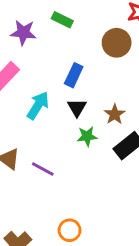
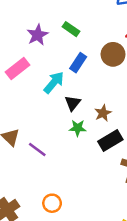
purple star: (23, 33) -> (37, 35), turned 30
blue rectangle: (74, 75) -> (78, 63), moved
cyan arrow: (38, 105) -> (54, 82), moved

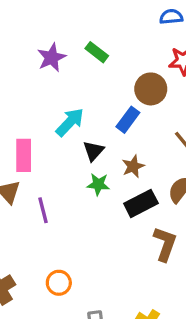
blue rectangle: (78, 63) -> (128, 120), moved
pink rectangle: (17, 69) -> (24, 155), moved, turned -55
purple line: (37, 150) -> (43, 210), turned 36

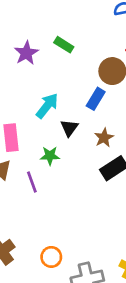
green star: (98, 184) -> (50, 156), moved
orange circle: (59, 283) -> (51, 257), moved

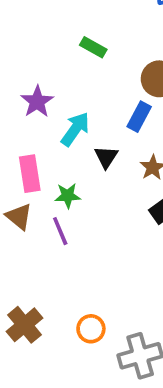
purple star: (26, 53) -> (37, 102), moved
green star: (50, 156) -> (68, 196), moved

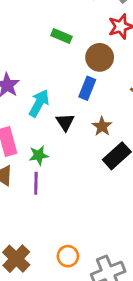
green rectangle: (93, 47) -> (61, 36), moved
purple line: (60, 231) -> (36, 183), turned 30

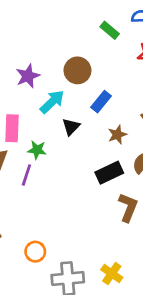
green rectangle: (61, 36) -> (110, 30), moved
brown circle: (100, 57) -> (77, 70), moved
brown star: (102, 126) -> (117, 135), moved

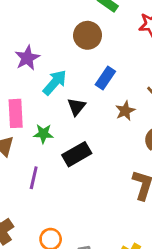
brown circle: (77, 70) -> (88, 35), moved
black rectangle: (109, 173) -> (77, 154), moved
purple line: (26, 175) -> (34, 178), moved

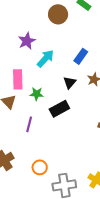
brown circle: (88, 35) -> (58, 14), moved
black triangle: (76, 107) -> (70, 83), moved

